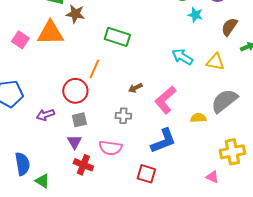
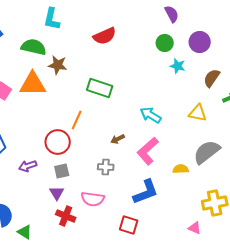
cyan arrow: (182, 57) -> (151, 115), moved

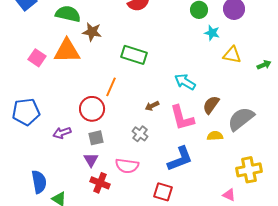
brown semicircle: (212, 78) -> (211, 105), moved
yellow triangle: (198, 113) -> (232, 55), moved
pink L-shape: (148, 151) -> (182, 118), turned -64
gray cross: (106, 167) -> (140, 134), turned 35

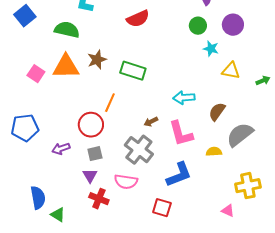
brown star: (92, 32) -> (97, 60), moved, turned -30
cyan arrow: (185, 82) -> (184, 98), turned -35
brown semicircle: (211, 105) -> (217, 112), moved
gray cross: (140, 134) -> (139, 150), size x1.8

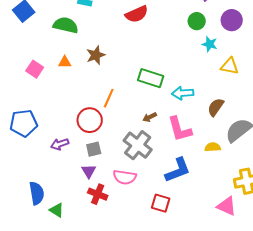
orange triangle: (66, 67) -> (65, 62), size x0.5
green rectangle: (133, 71) -> (151, 78), moved
pink triangle: (228, 211) -> (227, 206), size x1.5

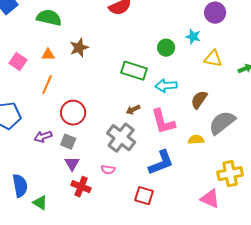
green circle: (197, 21) -> (166, 48), moved
orange line: (109, 98) -> (47, 85), moved
gray square: (94, 149) -> (68, 142), moved, turned 35
pink semicircle: (125, 177) -> (108, 170), size x0.6

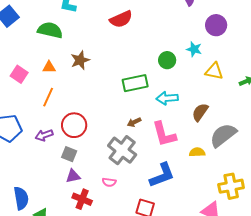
green rectangle: (134, 71) -> (135, 83), turned -30
purple arrow: (43, 137) -> (44, 135), moved
purple triangle: (72, 164) -> (73, 176), turned 49

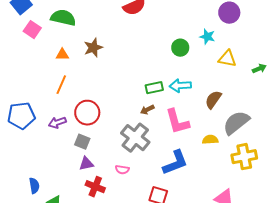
pink square: (19, 74) -> (32, 30), moved
green rectangle: (135, 83) -> (154, 88), moved, size x0.7
yellow cross: (231, 186) -> (244, 157), moved
blue semicircle: (21, 198) -> (34, 186), size x0.7

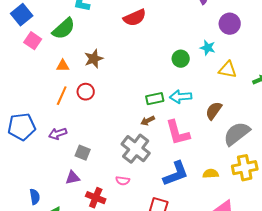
green semicircle: (63, 18) -> (64, 29), turned 125
red circle: (87, 113) -> (86, 92), moved, size x0.7
yellow semicircle: (210, 140) -> (211, 174), moved
purple triangle: (86, 164) -> (73, 178), moved

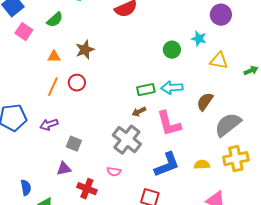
green semicircle: (64, 29) -> (55, 20), size x0.7

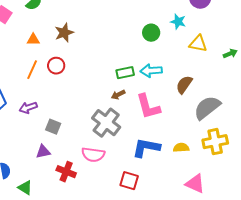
blue L-shape: (167, 165) -> (146, 148), turned -148
pink semicircle: (114, 172) -> (93, 155), size x1.6

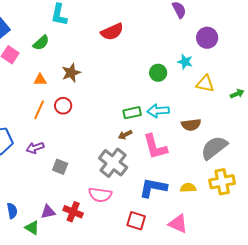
brown semicircle: (184, 85) -> (191, 125), turned -132
purple triangle: (43, 152) -> (48, 212), moved
pink triangle: (195, 184) -> (178, 224), moved

